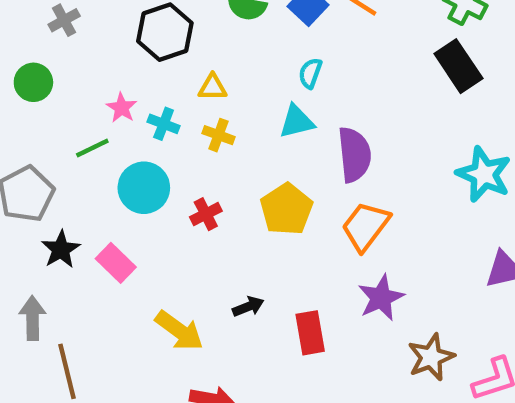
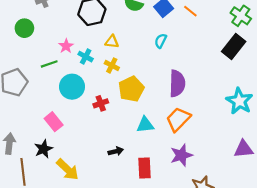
black rectangle: (458, 66) -> (234, 46), turned 65
cyan triangle: (297, 122) -> (145, 125), moved
yellow pentagon: (286, 209) -> (131, 89), moved
black star: (61, 249) -> (44, 149), moved
yellow arrow: (179, 331) -> (68, 170), moved

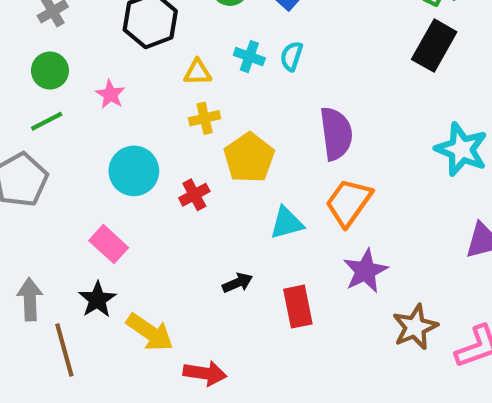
green circle: (24, 28) -> (50, 71), moved
cyan cross: (86, 57) -> (249, 57), moved
green line: (49, 64) -> (47, 121), moved
yellow cross: (112, 65) -> (205, 118), turned -32

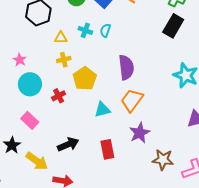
pink star: (110, 94) -> (20, 60), moved
pink rectangle: (109, 244) -> (30, 120), moved
black arrow: (237, 283) -> (68, 144), moved, size x1.5
brown star: (415, 327) -> (163, 160), turned 30

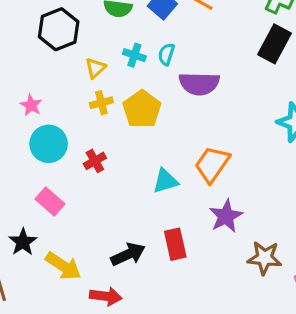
yellow triangle: (61, 38) -> (95, 68), turned -40
purple semicircle: (126, 67) -> (199, 84), moved, turned 100
yellow pentagon: (85, 79) -> (142, 109), moved
black arrow: (68, 144) -> (128, 254), moved

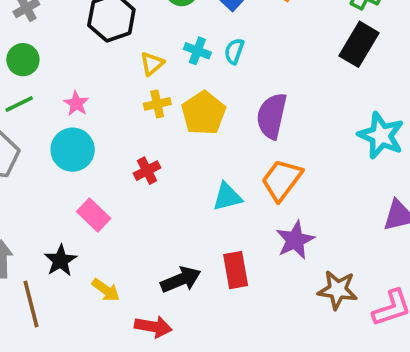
purple semicircle: (199, 84) -> (272, 116), moved, turned 99
cyan circle: (49, 144) -> (73, 150), moved
yellow arrow: (63, 266) -> (106, 290), size x0.7

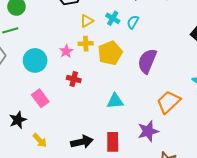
pink star: (76, 104) -> (66, 51), moved
red cross: (147, 171) -> (74, 79), turned 32
orange trapezoid: (282, 180) -> (169, 102), moved

